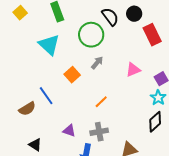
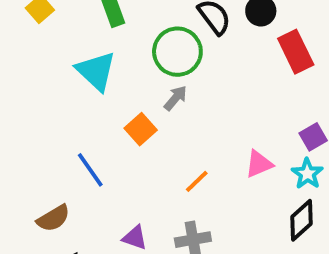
gray arrow: (97, 63) -> (176, 98), moved
pink triangle: (133, 70) -> (259, 164), moved
brown semicircle: (27, 109) -> (53, 218), moved

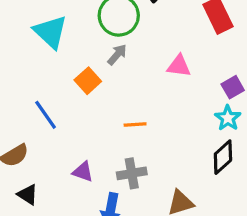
pink triangle: (259, 164) -> (179, 66), moved, turned 30
orange line: (197, 181) -> (135, 125), turned 40

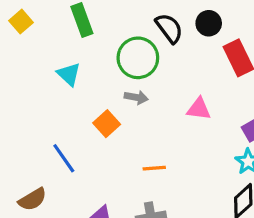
cyan triangle: (50, 32) -> (69, 74), size x0.7
gray arrow: (117, 55) -> (136, 97), turned 60

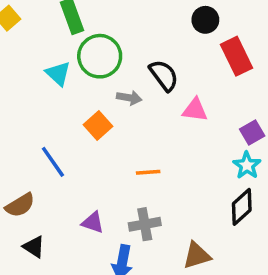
black semicircle: (169, 28) -> (164, 75), moved
green circle: (138, 58) -> (100, 56), moved

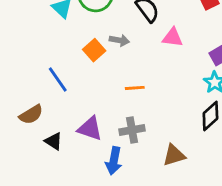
gray arrow: (129, 98) -> (119, 40), moved
purple triangle: (93, 222) -> (90, 129), size x1.4
black triangle: (34, 247) -> (54, 141), moved

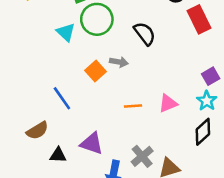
pink triangle: (173, 37) -> (168, 103), moved, turned -30
gray cross: (132, 130) -> (142, 156), moved, turned -30
black triangle: (54, 141) -> (58, 155), turned -30

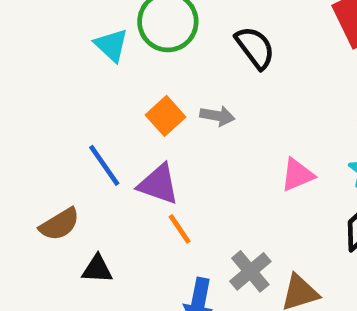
gray arrow: (119, 62) -> (217, 116), moved
orange line: (133, 106) -> (180, 229), moved, turned 60
purple triangle: (92, 143) -> (158, 184), moved

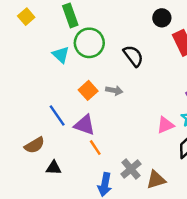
pink triangle: (297, 175) -> (165, 125), moved

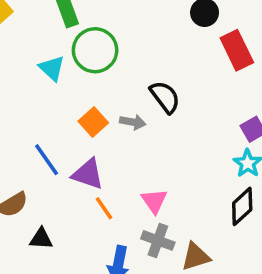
black semicircle: (133, 56) -> (165, 97), moved
pink triangle: (165, 125) -> (154, 201), moved, turned -42
gray cross: (131, 169) -> (158, 240), turned -30

